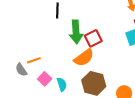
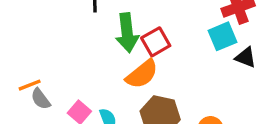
orange line: (34, 60) -> (30, 85), moved

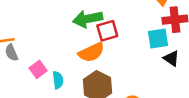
green arrow: (127, 33) -> (88, 19), turned 72

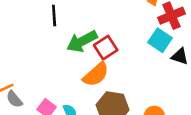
cyan square: (158, 39) -> (160, 40), turned -30

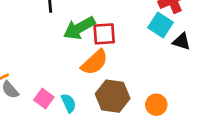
red square: (106, 48) -> (104, 34), turned 30

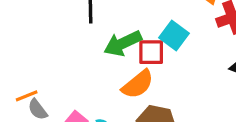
cyan square: (161, 25) -> (174, 36), moved

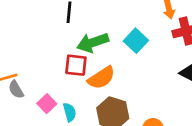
red square: (151, 52) -> (76, 65), moved

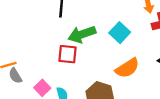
orange semicircle: (101, 78) -> (127, 68), moved

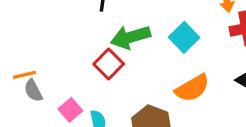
red square: (67, 54) -> (109, 64), turned 36

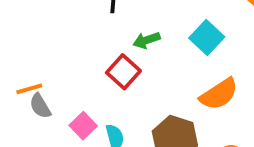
green arrow: (131, 37) -> (147, 40), size x0.6

